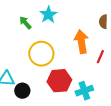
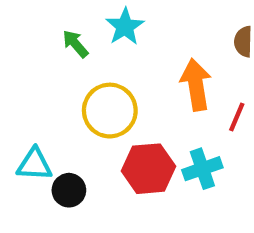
cyan cross: (84, 91) -> (202, 169), moved

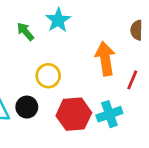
yellow circle: (110, 111) -> (48, 76), size x0.7
black circle: (69, 190) -> (27, 107), moved

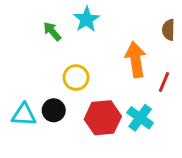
cyan cross: (109, 114) -> (140, 118), turned -35

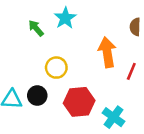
cyan cross: (140, 118) -> (114, 117), moved

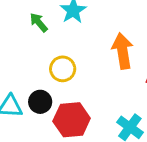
red hexagon: (79, 102) -> (72, 120), moved

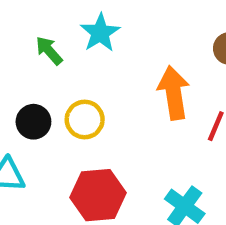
black circle: (40, 102) -> (33, 122), moved

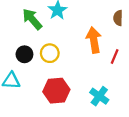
green arrow: (49, 51) -> (32, 19), size x1.5

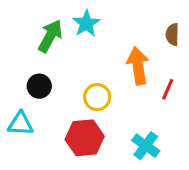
green arrow: (32, 19) -> (50, 36), turned 70
yellow circle: (50, 53) -> (97, 97), moved

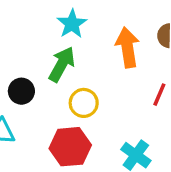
green arrow: (50, 36) -> (62, 64), moved
orange arrow: (138, 66) -> (127, 47), moved

